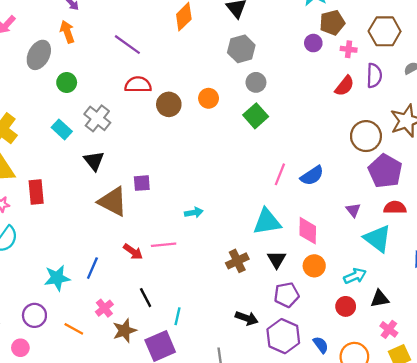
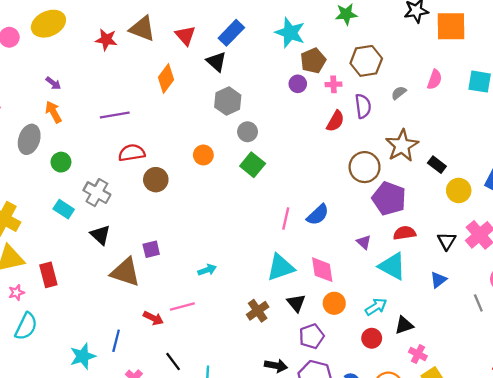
purple line: (127, 45) -> (115, 115), turned -36
brown circle: (169, 104) -> (156, 180), moved

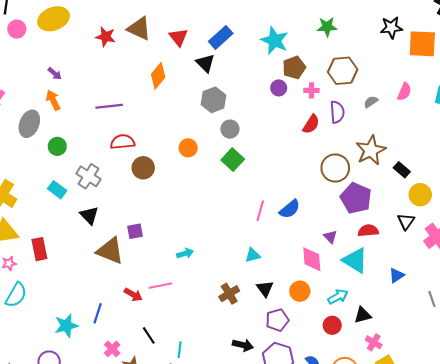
black triangle: (447, 241) -> (406, 221), moved
cyan triangle: (281, 267) -> (253, 255), size x0.6
pink diamond: (322, 270) -> (312, 259), moved

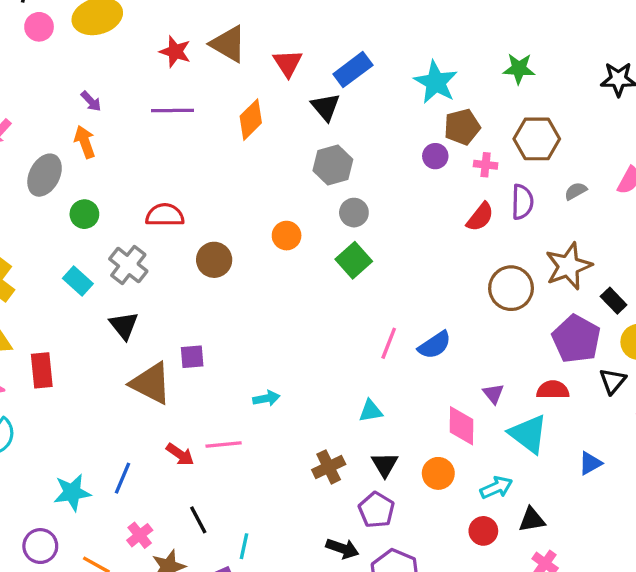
purple line: (109, 106) -> (173, 111), moved
red semicircle: (123, 142) -> (165, 215), moved
purple pentagon: (356, 198) -> (576, 339), moved
purple pentagon: (277, 320) -> (376, 510), moved, turned -30

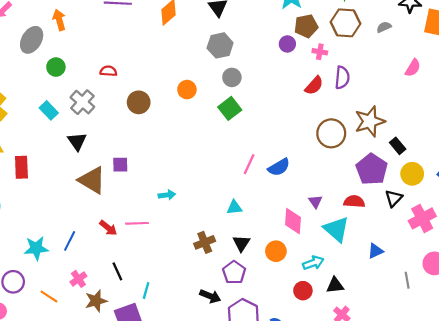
brown hexagon: (537, 139) -> (345, 23), moved
gray semicircle: (576, 191) -> (384, 27), moved
red semicircle: (165, 215) -> (108, 71), size x0.7

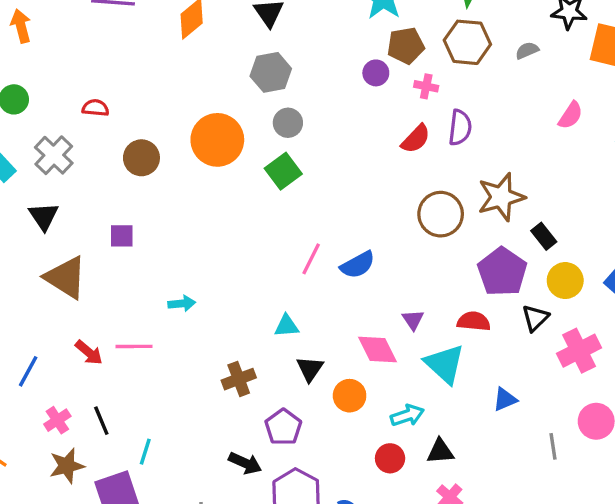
orange circle: (187, 90) -> (217, 140), size x1.8
purple square: (120, 165) -> (122, 236), moved
pink diamond: (293, 221) -> (378, 349), turned -32
black triangle: (241, 243) -> (310, 369), moved
pink cross: (78, 279) -> (57, 420), moved

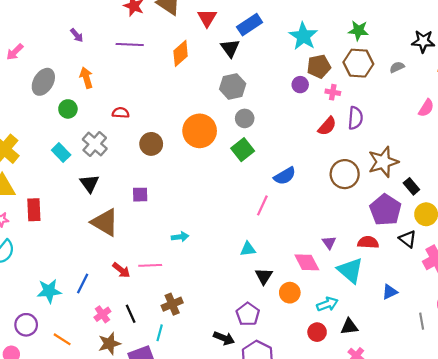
orange arrow: (21, 26) -> (86, 78), moved
blue semicircle: (358, 265) -> (285, 176), moved
black triangle: (535, 318) -> (408, 239), turned -36
brown cross: (239, 379) -> (172, 304), moved

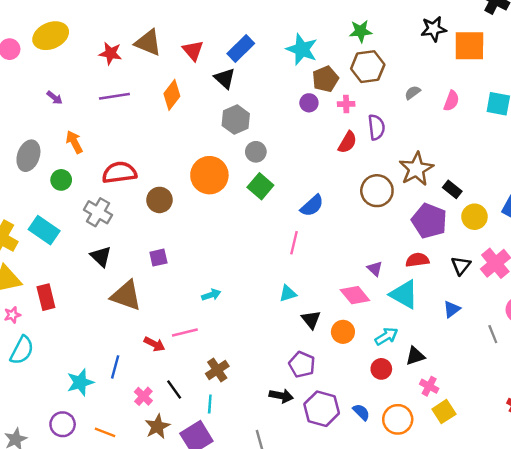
gray semicircle: (397, 67) -> (413, 93), moved
red semicircle: (121, 113) -> (119, 173), size x1.8
cyan rectangle: (61, 153) -> (44, 230), moved, size x1.4
black triangle: (408, 239) -> (461, 266), moved, turned 42

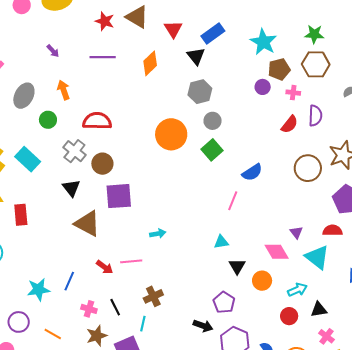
brown circle: (159, 200) -> (102, 164), moved
purple square: (158, 258) -> (119, 196), size x1.8
pink cross: (143, 396) -> (89, 309), turned -35

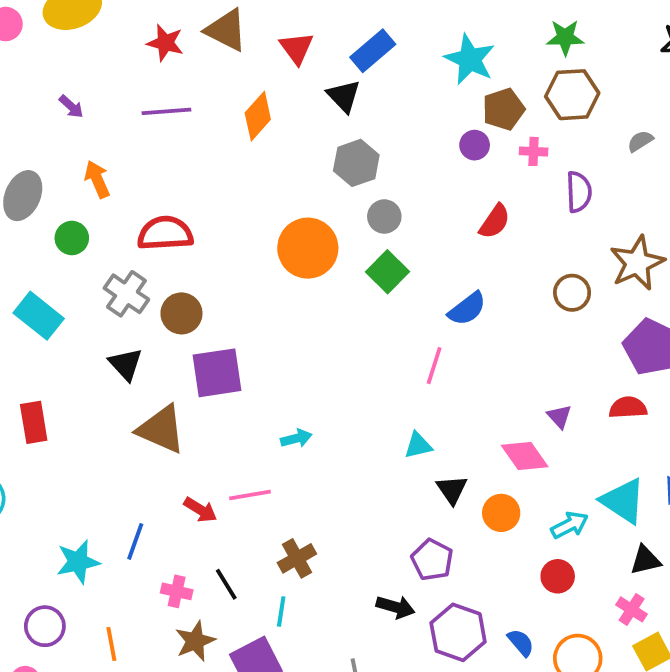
red semicircle: (289, 124) -> (495, 221), moved
brown circle: (308, 168) -> (572, 293), size x0.7
cyan triangle: (317, 257) -> (623, 501), moved
black triangle: (319, 310) -> (645, 560), moved
orange line: (53, 334) -> (111, 644), turned 54

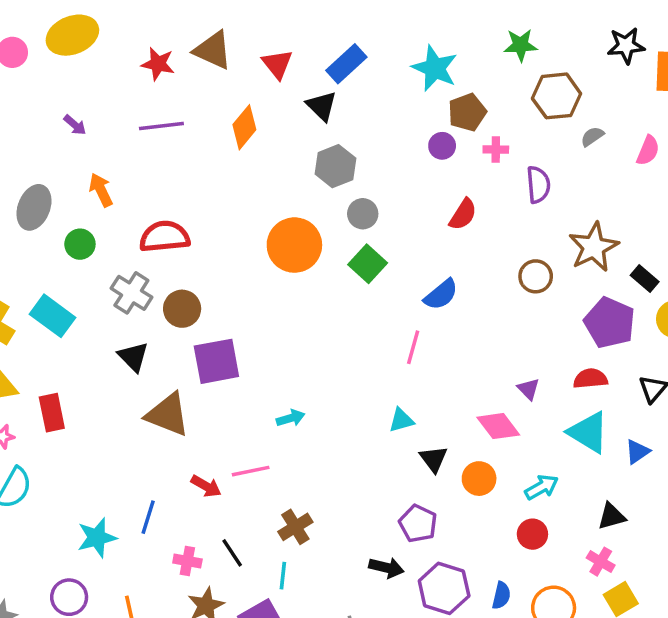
brown hexagon: (572, 95) -> (557, 96), moved
cyan triangle: (623, 501) -> (588, 432), moved
blue semicircle: (521, 643) -> (501, 595), turned 56

